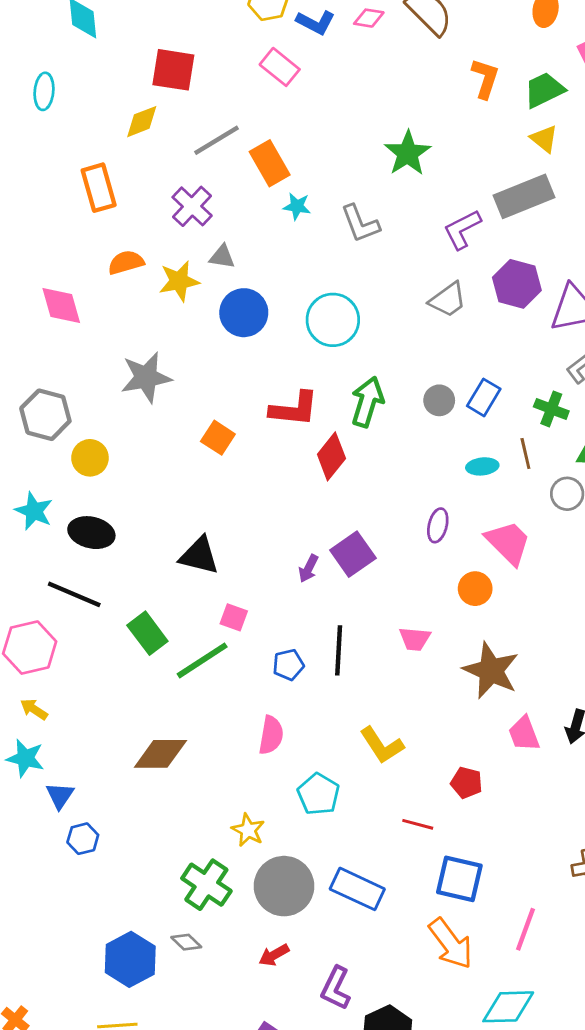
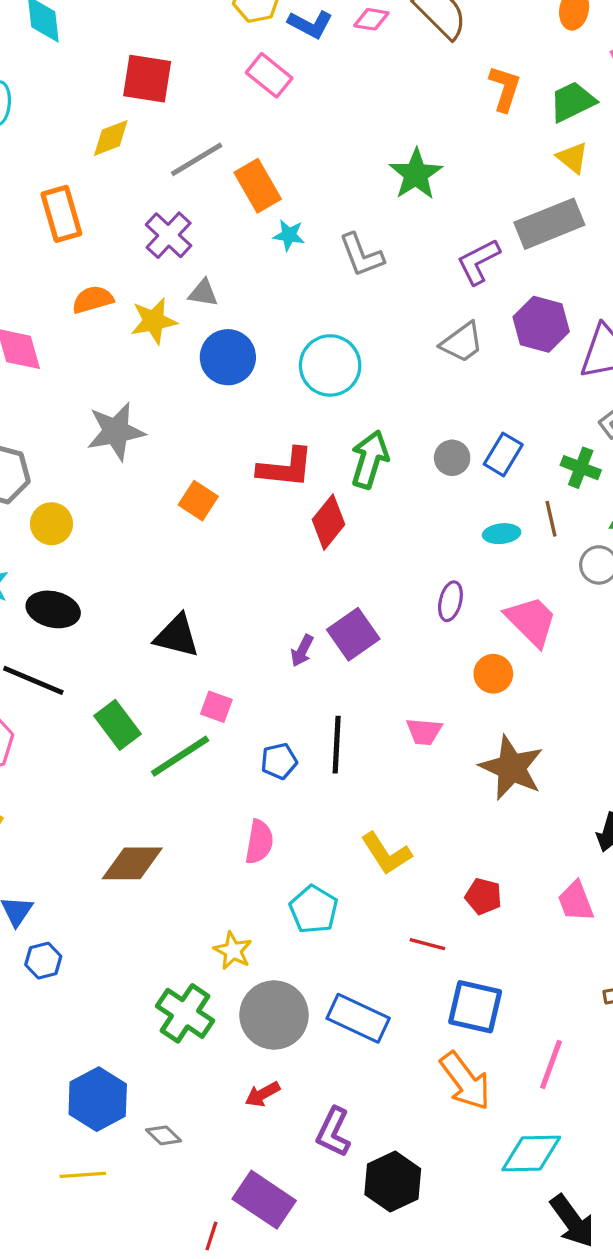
pink trapezoid: (524, 734) -> (576, 901), moved
gray diamond: (186, 942) -> (164, 1135), moved

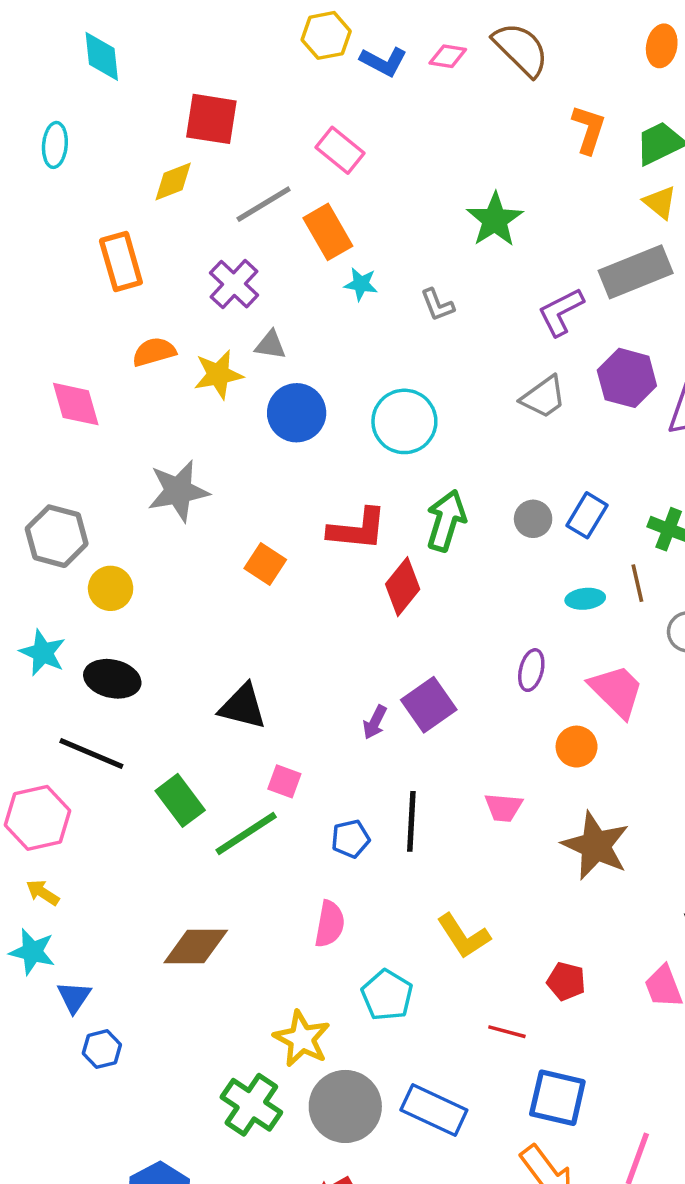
pink rectangle: (269, 75) -> (340, 150), moved
gray L-shape: (361, 255) -> (437, 305), size x0.7
yellow star: (233, 951) -> (302, 1039), size x1.4

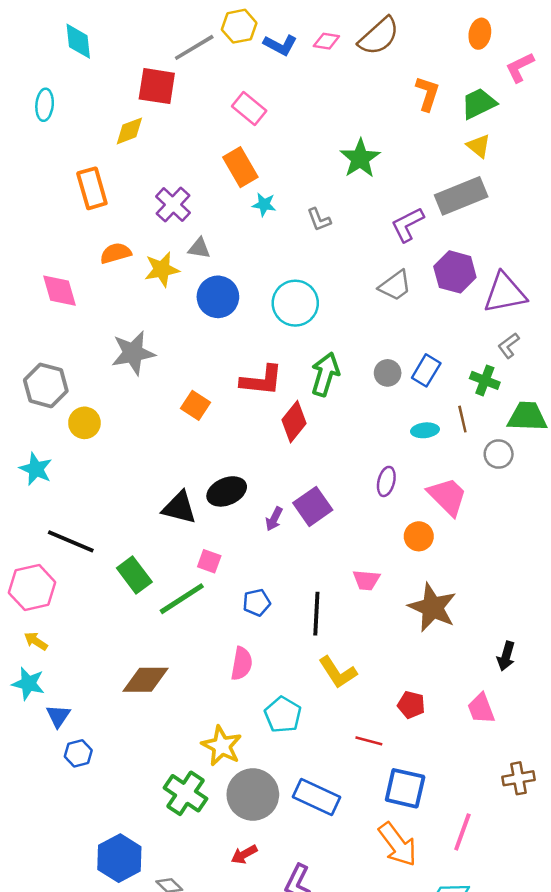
brown semicircle: (521, 49) -> (379, 36), turned 93
gray line: (264, 204) -> (194, 47), moved
black ellipse: (112, 679) -> (227, 491), moved, turned -36
black line: (411, 821) -> (316, 614), moved

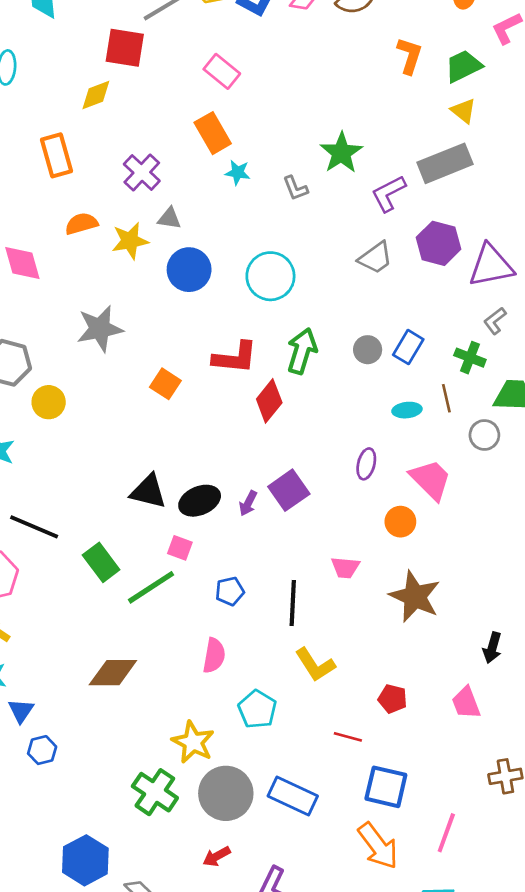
green star: (360, 158) -> (341, 153), moved
black ellipse: (227, 491) -> (200, 501), moved

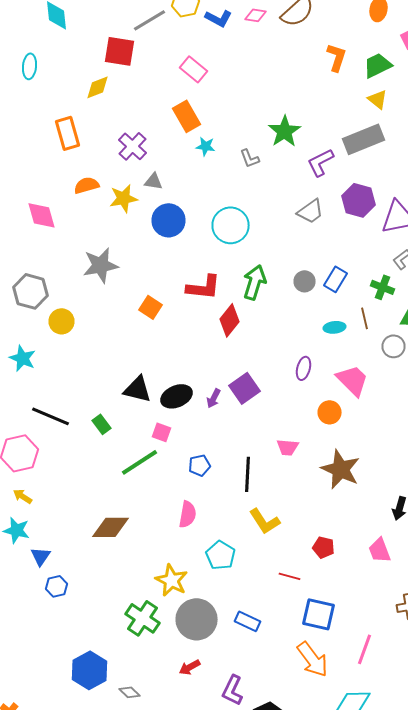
green rectangle: (101, 562) -> (102, 424), moved, size x0.7
blue rectangle: (293, 796) -> (248, 621), size x0.7

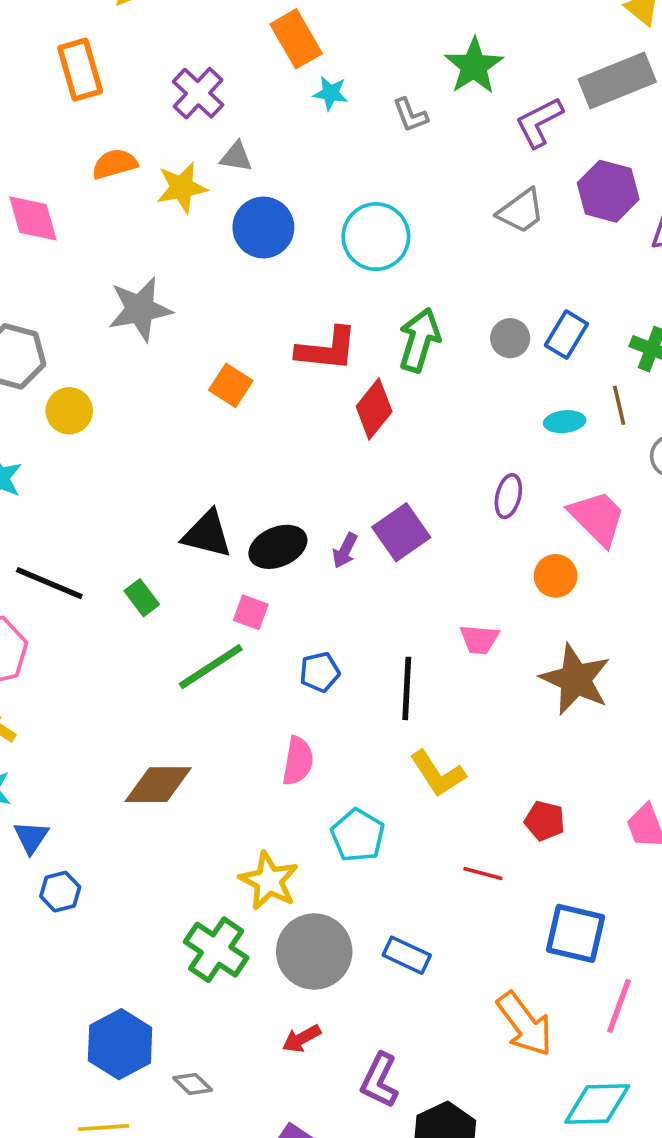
blue square: (318, 614) -> (575, 933), moved

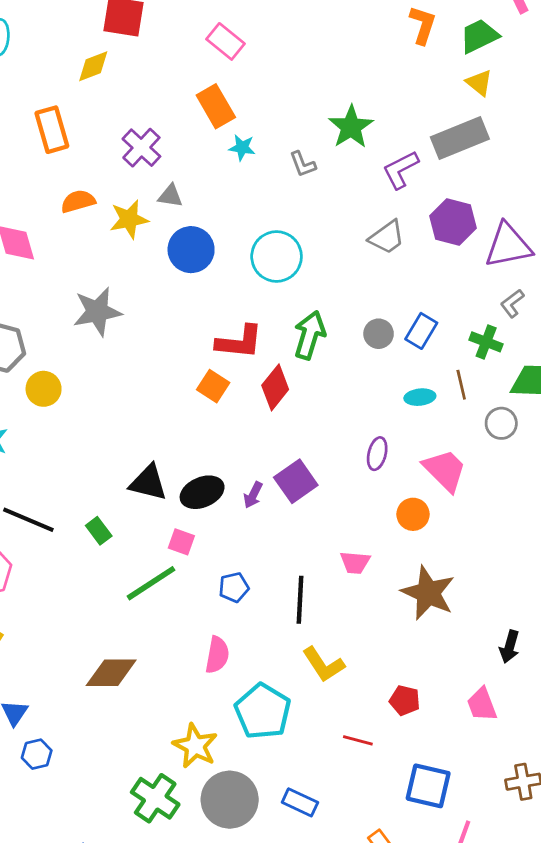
orange square: (231, 385) -> (213, 386), moved
cyan pentagon: (358, 835) -> (263, 711), size x1.4

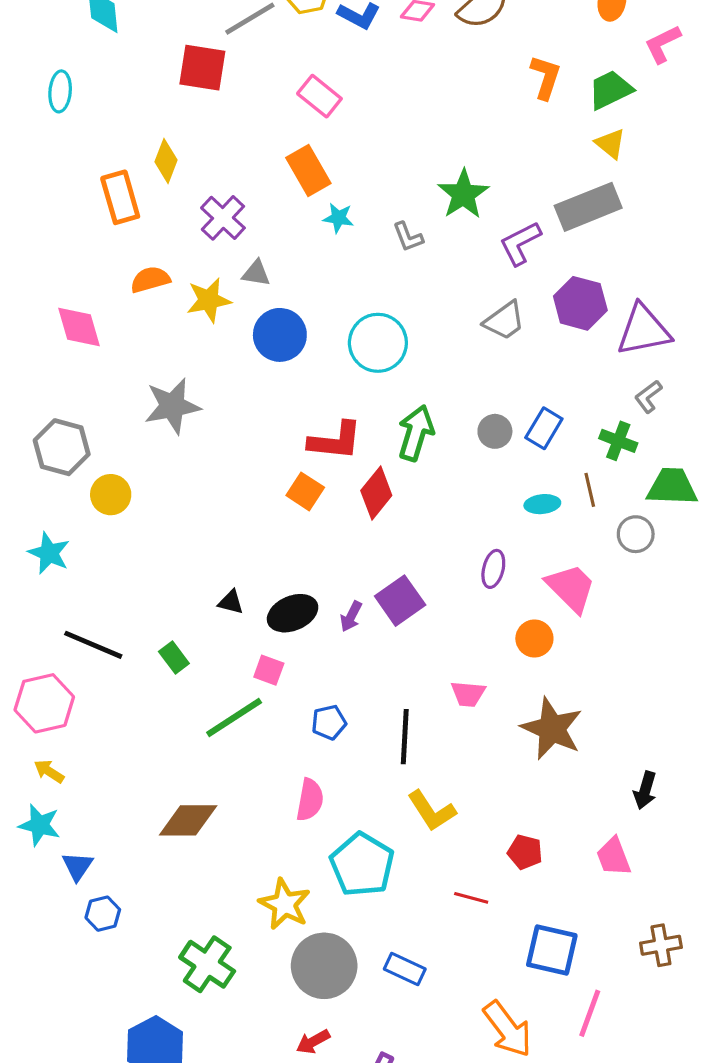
yellow diamond: (93, 66) -> (166, 161), moved, turned -48
black triangle: (148, 483) -> (231, 602), size x0.6
green cross: (155, 798) -> (207, 964), moved

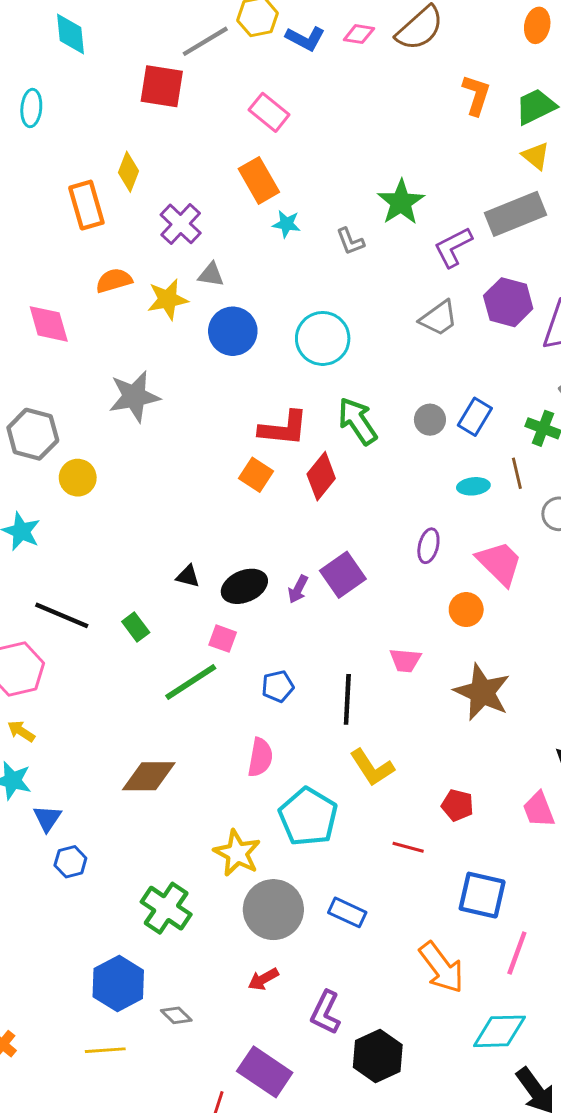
green arrow: (416, 433) -> (357, 421), turned -51

